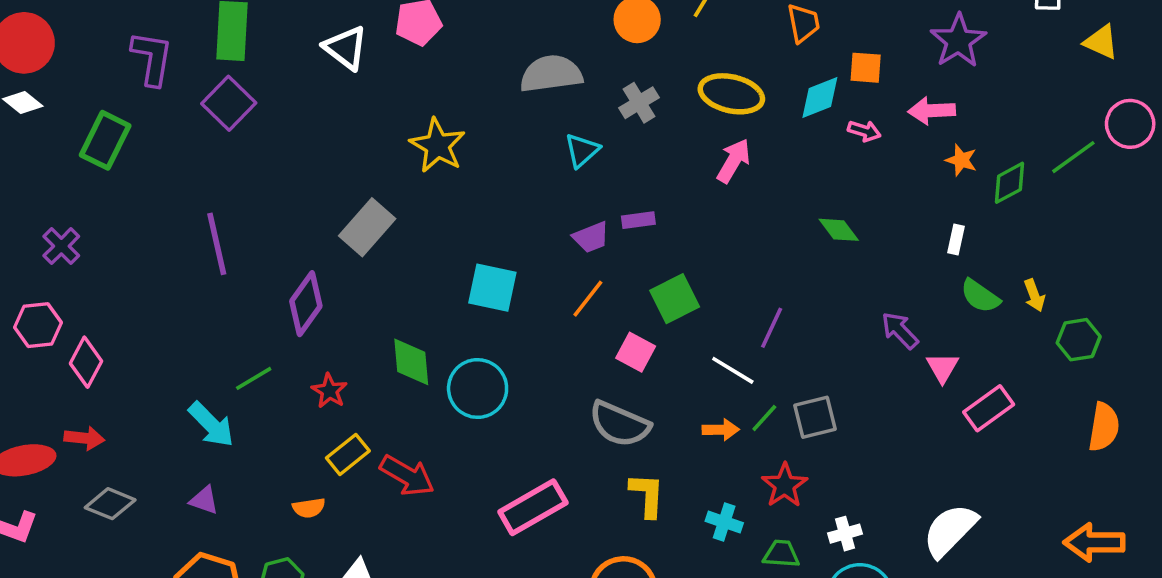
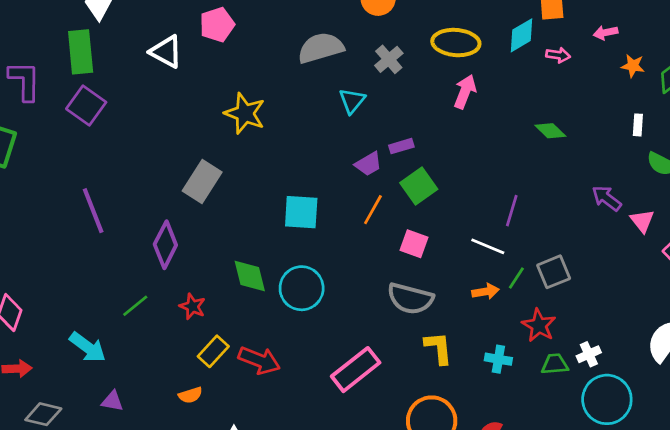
pink arrow: (932, 111) -> (605, 33), size x0.7
green square: (675, 299) -> (419, 186), moved
cyan arrow: (211, 424) -> (88, 347), moved
green trapezoid: (781, 554) -> (555, 364), moved

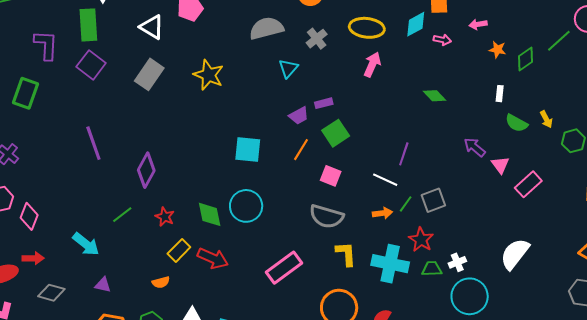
gray rectangle: (202, 182) -> (149, 74), moved
green diamond: (250, 276) -> (210, 214), moved
cyan cross: (498, 359) -> (390, 264), size x1.8

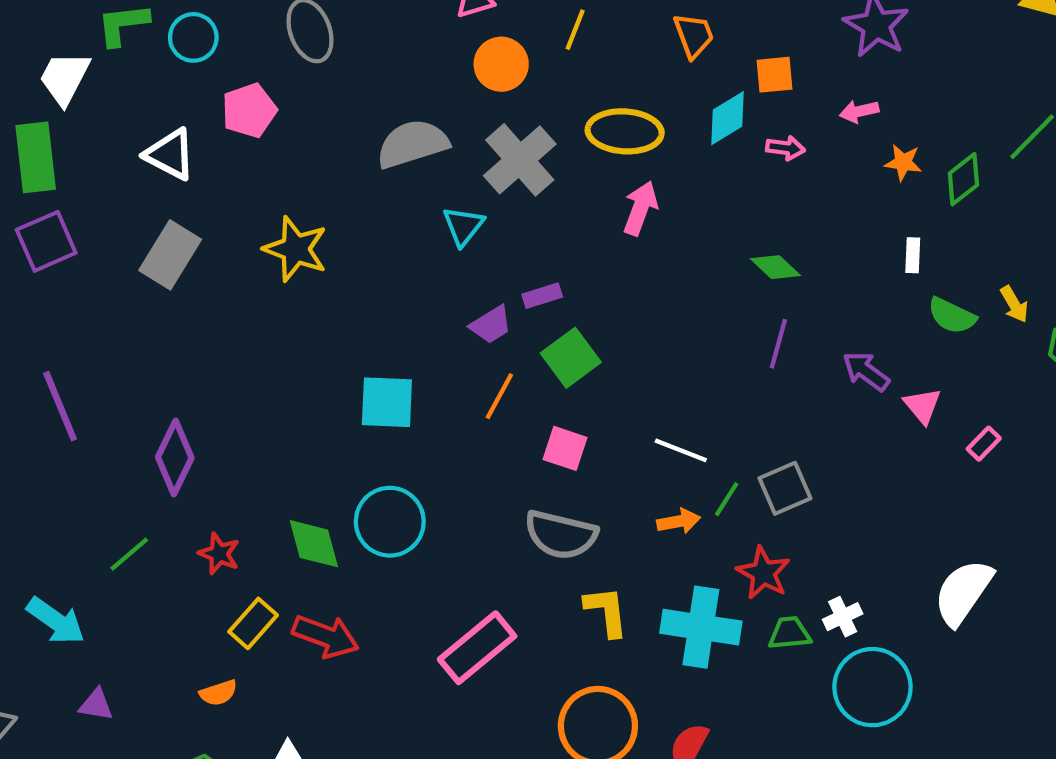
gray cross: (317, 39) -> (520, 160), size x1.6
purple square: (91, 65) -> (46, 241), turned 32
purple line: (404, 154) -> (778, 344), moved
pink rectangle: (528, 184) -> (984, 444), size x0.6

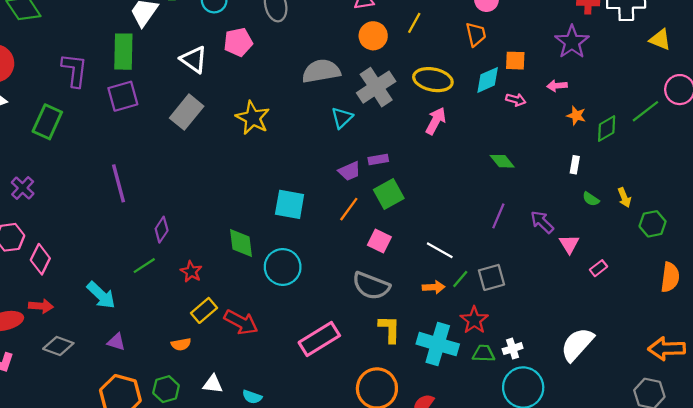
green semicircle: (952, 316) -> (591, 199), size x0.7
purple line: (778, 344) -> (498, 216), moved
purple diamond: (175, 458) -> (162, 230), moved, size x0.7
green diamond: (314, 544) -> (241, 243), moved

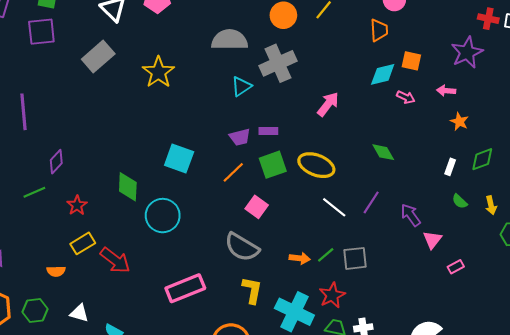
yellow ellipse: (433, 80) -> (316, 165), moved
green diamond: (607, 129) -> (482, 159), moved
white line: (440, 250) -> (334, 207), moved

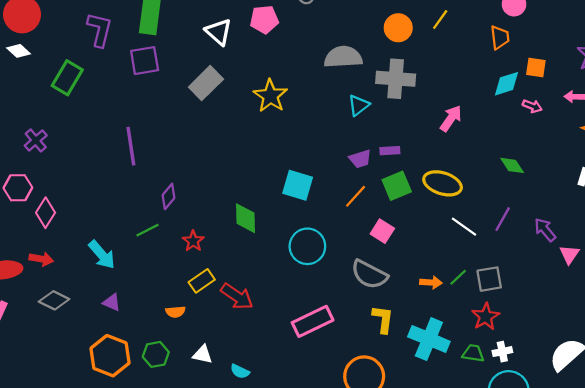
gray cross: (278, 63) -> (396, 79), turned 32
cyan circle: (163, 216) -> (307, 246), moved
red star: (332, 295) -> (486, 317), moved

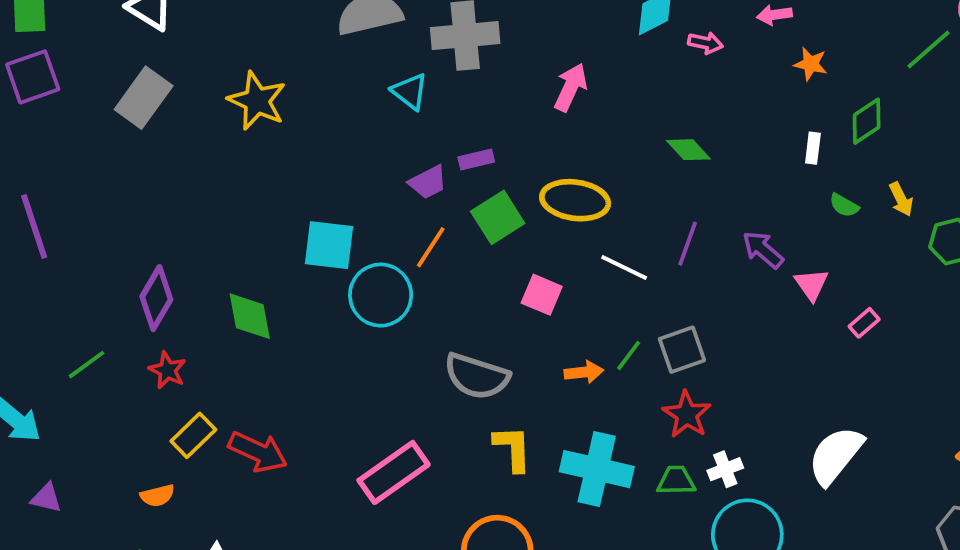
cyan triangle: (359, 105) -> (410, 91), turned -35
purple diamond: (168, 196) -> (156, 298), moved, size x1.4
pink square: (382, 231) -> (542, 295), moved
cyan circle: (307, 246) -> (381, 295), moved

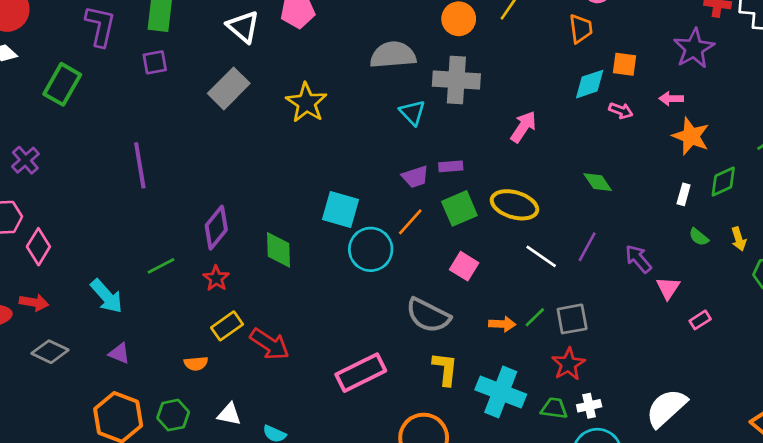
orange star: (811, 64) -> (691, 136), size x1.6
purple square: (33, 77) -> (155, 62), size x0.7
pink square: (542, 295) -> (464, 266), moved

